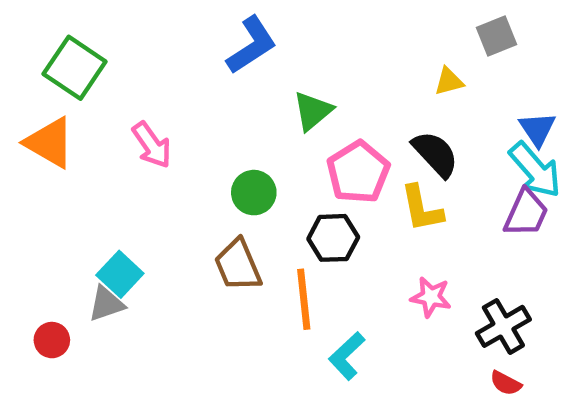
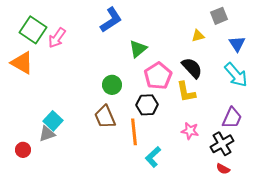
blue triangle: (537, 129) -> (237, 44), moved
pink arrow: (152, 145) -> (57, 38), moved, turned 70
purple trapezoid: (526, 213) -> (232, 118), moved

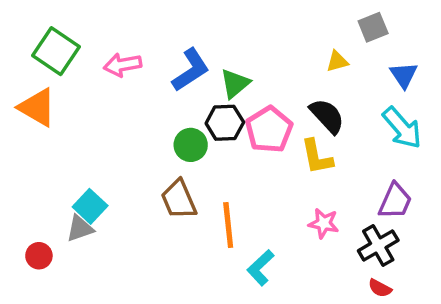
blue L-shape: (111, 20) -> (191, 70), moved
pink arrow: (57, 38) -> (122, 65), moved, turned 45
black hexagon: (147, 105) -> (225, 123), moved

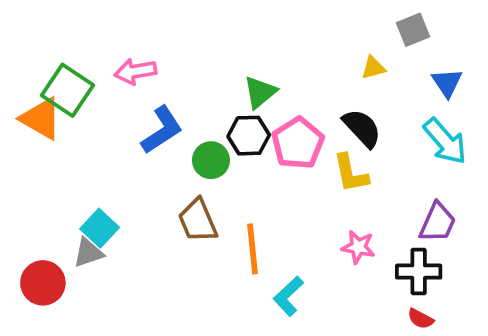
green square: (56, 51) -> (67, 90), moved
blue L-shape: (191, 70) -> (162, 130), moved
black cross: (378, 245) -> (419, 272), turned 30
red circle: (39, 256) -> (43, 283), size x1.5

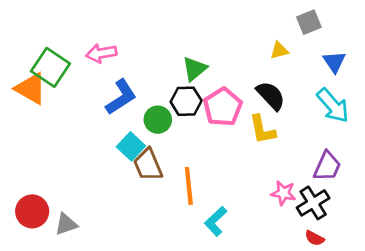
cyan square: (100, 228) -> (131, 146), moved
pink star: (358, 247) -> (283, 193), moved
gray triangle: (88, 253) -> (66, 224), moved
black cross: (419, 272) -> (313, 203), turned -32

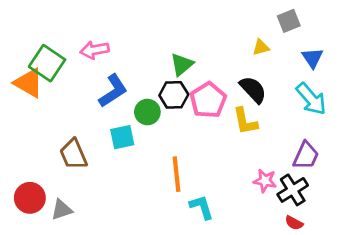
cyan square: (131, 146) -> (122, 137), turned 35
brown trapezoid: (148, 165) -> (73, 154), moved
cyan L-shape: (216, 221) -> (202, 207), turned 116

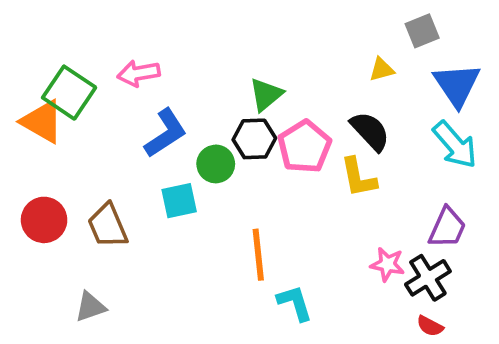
blue triangle: (312, 58) -> (457, 85), size x1.5
red circle: (30, 198) -> (44, 220), moved

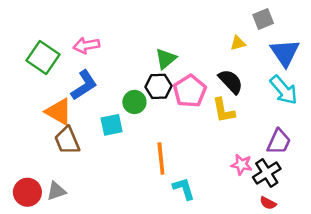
orange triangle: (42, 122) -> (59, 112), moved
blue L-shape: (166, 133) -> (84, 85), moved
red circle: (44, 220) -> (27, 192), moved

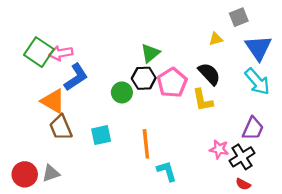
pink arrow: (86, 45) -> (61, 53), moved
cyan square: (112, 125) -> (101, 135), moved

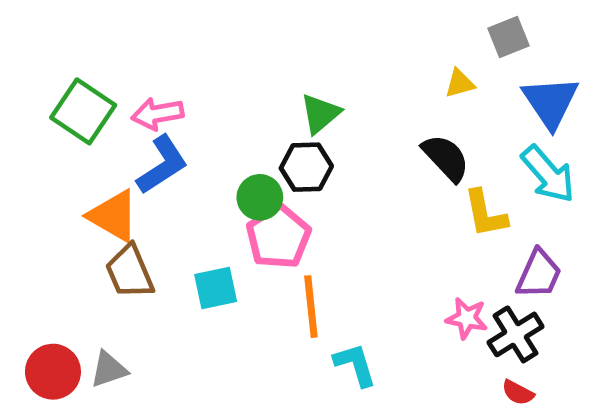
pink arrow: (61, 53) -> (158, 114), moved
pink pentagon: (172, 83) -> (278, 237), moved
yellow L-shape: (203, 100) -> (485, 214), moved

